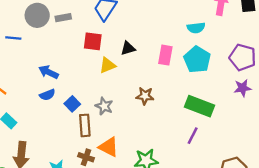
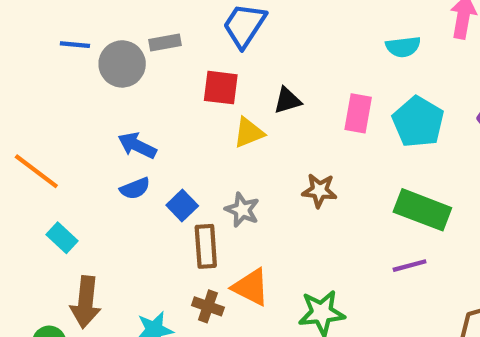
gray circle: (37, 15) -> (122, 64), moved
cyan semicircle: (196, 28) -> (403, 47), moved
blue line: (13, 38) -> (75, 45), moved
purple line: (193, 136) -> (410, 266), turned 48

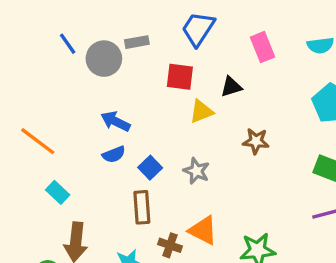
blue line: (75, 45) -> (68, 44), turned 50
pink rectangle: (358, 113) -> (263, 47), moved, turned -32
brown star: (319, 191) -> (256, 141), moved
brown rectangle: (206, 246) -> (142, 207), moved

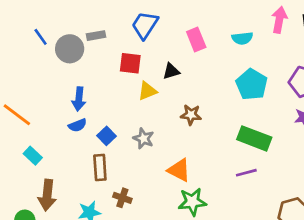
blue arrow: (115, 121) -> (79, 99), turned -110
orange triangle: (203, 230) -> (179, 170), moved

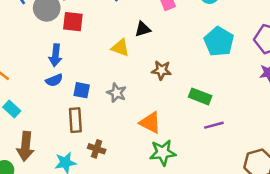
red square: (130, 63) -> (73, 22), moved
yellow triangle: (147, 91) -> (120, 48), turned 42
blue square: (107, 136) -> (82, 90), turned -35
green rectangle: (254, 138) -> (200, 96), moved, size x0.7

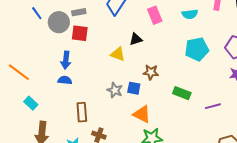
cyan pentagon: (219, 42) -> (197, 49), turned 30
blue semicircle: (54, 80) -> (65, 80), turned -152
blue square: (82, 90) -> (134, 88), moved
purple line: (214, 125) -> (213, 106), moved

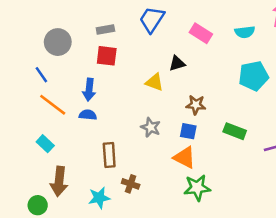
blue line: (37, 13) -> (41, 75), moved
pink rectangle: (155, 15) -> (201, 33), turned -36
gray circle: (59, 22) -> (58, 42), moved
orange line: (19, 72) -> (53, 105), moved
blue square: (134, 88) -> (188, 131), moved

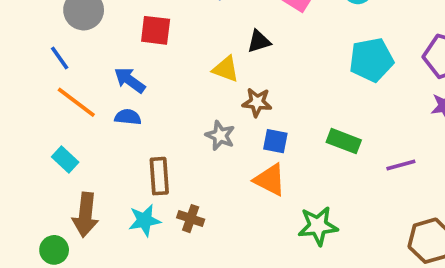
blue arrow: (89, 90) -> (130, 80), turned 120
brown star: (196, 105) -> (257, 102), moved
green star: (197, 188) -> (318, 226), moved
cyan star: (99, 198) -> (144, 220), moved

